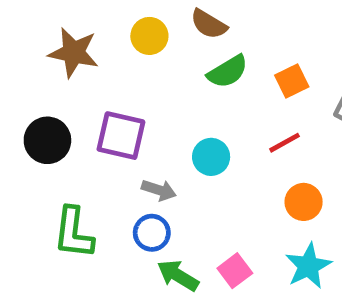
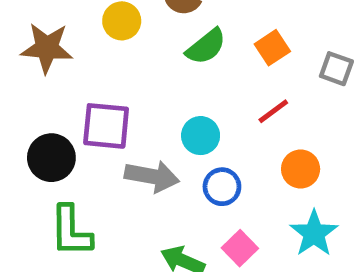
black circle: (47, 140) -> (51, 158), moved
gray arrow: (159, 190) -> (152, 176), size x1.5
blue circle: (152, 233) -> (222, 187), moved

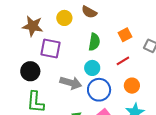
green semicircle: (206, 47) -> (94, 42), moved, turned -48
purple square: (106, 126) -> (50, 48), moved
blue circle: (222, 187) -> (99, 90), size x1.5

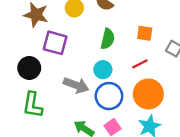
orange square: (125, 35) -> (145, 33), turned 32
orange circle: (132, 86) -> (148, 94), size x1.6

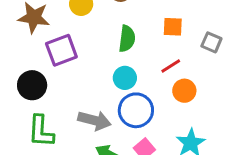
purple square: (55, 43) -> (61, 50), turned -30
gray arrow: (76, 85) -> (94, 120), moved
orange circle: (148, 94) -> (184, 91), moved, size x0.6

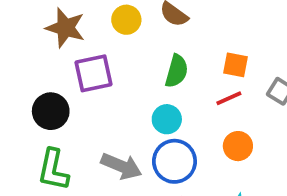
red line: (171, 66) -> (229, 98), moved

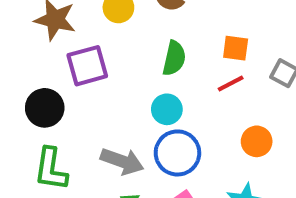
orange circle: (238, 146) -> (257, 141), moved

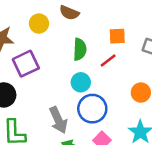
red line: (231, 83) -> (108, 60), moved
gray arrow: (122, 161) -> (58, 120), turned 56

